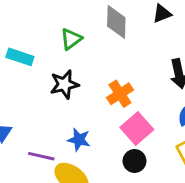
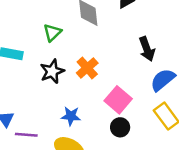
orange cross: (120, 94) -> (87, 68), moved
purple line: (41, 156) -> (26, 135), moved

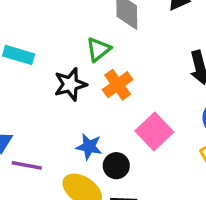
green triangle: (52, 33) -> (98, 49), moved
black circle: (120, 127) -> (116, 166), moved

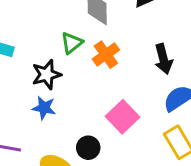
orange cross: (118, 85) -> (106, 55), moved
blue star: (89, 147) -> (44, 108), moved

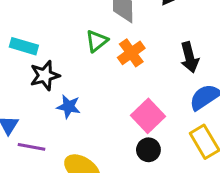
black star: (47, 75) -> (45, 76), moved
black circle: (88, 148) -> (148, 150), moved

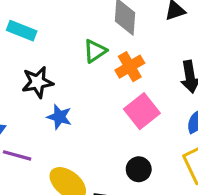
cyan rectangle: (24, 46) -> (22, 31), moved
pink square: (148, 116) -> (142, 111), moved

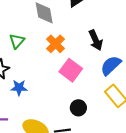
green triangle: (95, 51) -> (17, 41), moved

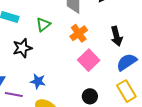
blue star: (19, 88) -> (38, 81), moved

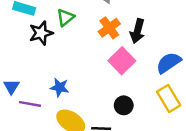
black arrow: (117, 36) -> (137, 31), moved, turned 30
black star: (22, 48) -> (41, 33), moved

